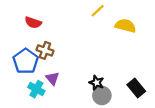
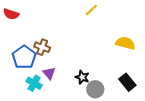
red semicircle: (33, 22) -> (11, 14), moved
yellow semicircle: (126, 26) -> (125, 43), moved
black star: (97, 83) -> (82, 77), moved

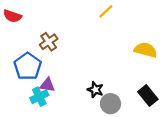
brown cross: (42, 47) -> (49, 42), moved, turned 35
purple triangle: (49, 73) -> (47, 85), moved, turned -40
cyan cross: (34, 83) -> (39, 97), turned 35

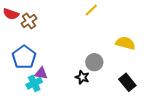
brown cross: (49, 42) -> (29, 21), moved
gray circle: (111, 104) -> (94, 62), moved

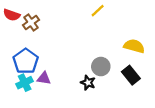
black rectangle: (127, 82) -> (131, 75), moved
cyan cross: (34, 83) -> (25, 83), moved

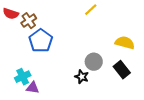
blue pentagon: (26, 61) -> (41, 41), moved
purple triangle: (44, 78) -> (33, 88), moved

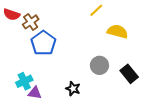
yellow semicircle: (125, 43) -> (118, 31), moved
black star: (82, 77) -> (73, 89), moved

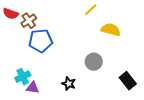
blue pentagon: (43, 43) -> (41, 41), turned 30
black rectangle: (129, 74) -> (128, 81), moved

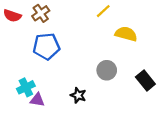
brown cross: (29, 21) -> (41, 13), moved
black rectangle: (128, 81) -> (145, 80), moved

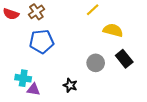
black rectangle: (145, 80) -> (124, 59), moved
cyan cross: (26, 87) -> (23, 78), turned 35

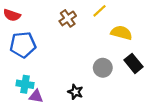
brown cross: (36, 12) -> (68, 18), moved
blue pentagon: (42, 41) -> (23, 45), moved

